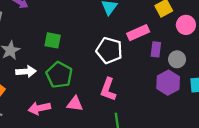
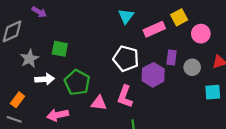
pink rectangle: (138, 33) -> (154, 29), moved
green square: (53, 40) -> (60, 49), moved
purple hexagon: (168, 83) -> (153, 75), moved
pink triangle: (75, 104) -> (99, 103), moved

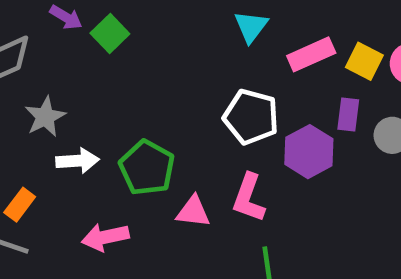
yellow square: (179, 17) -> (364, 61), moved, turned -35
green square: (60, 49) -> (110, 34), moved, turned 35

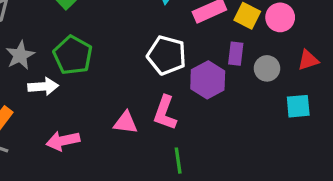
green pentagon: (147, 168) -> (73, 55), moved

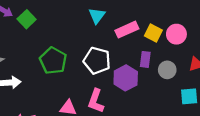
green pentagon: (73, 55) -> (53, 61), moved

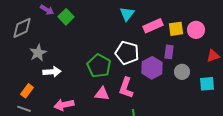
yellow square: (153, 33) -> (176, 29), turned -35
green pentagon: (53, 61) -> (99, 66), moved
gray circle: (167, 70) -> (182, 72), moved

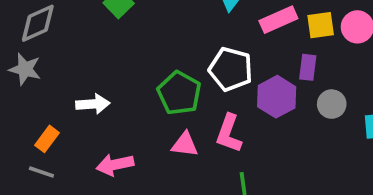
gray star: (38, 53) -> (25, 69), moved, turned -30

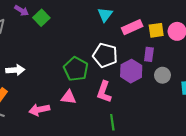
white arrow: (93, 104) -> (15, 70), moved
pink triangle: (185, 144) -> (69, 97), moved

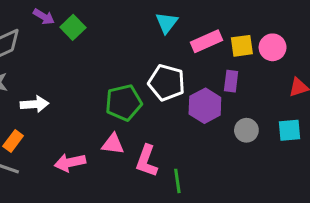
green pentagon: (76, 69) -> (124, 103), turned 30
gray circle: (162, 75) -> (246, 130), moved
pink L-shape: (104, 92) -> (147, 161), moved

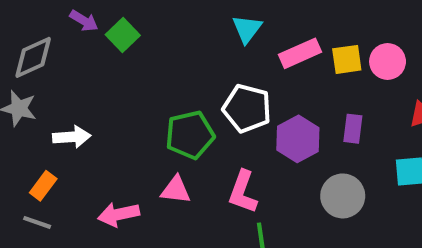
purple rectangle: (231, 81) -> (353, 129), moved
gray circle: (246, 130) -> (343, 196), moved, size x1.4
pink L-shape: (147, 161) -> (243, 192), moved

